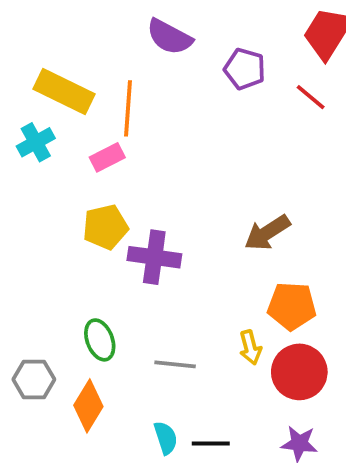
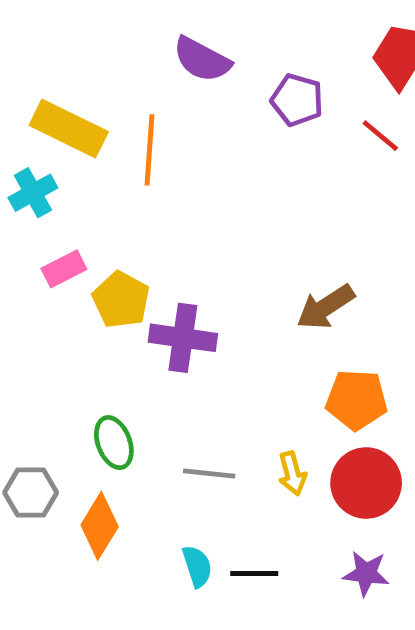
pink rectangle: (107, 157) -> (64, 269), moved
yellow pentagon: (105, 227) -> (121, 300), turned -30
yellow arrow: (250, 347) -> (292, 473), moved

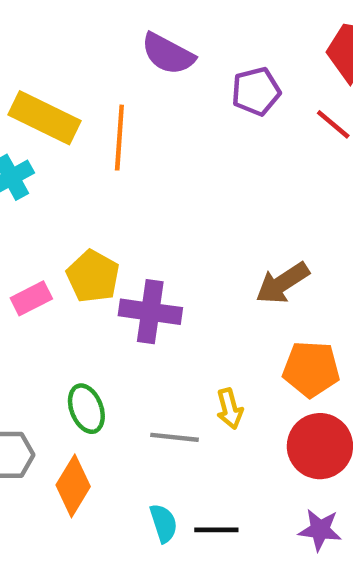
purple pentagon: (297, 100) -> (256, 91), turned -30
pink rectangle: (64, 269) -> (31, 298), moved
yellow arrow: (292, 473) -> (230, 409), moved

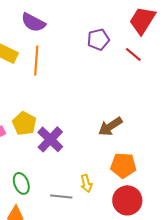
purple semicircle: (168, 54) -> (33, 22), moved
purple cross: (150, 312) -> (50, 139), turned 36

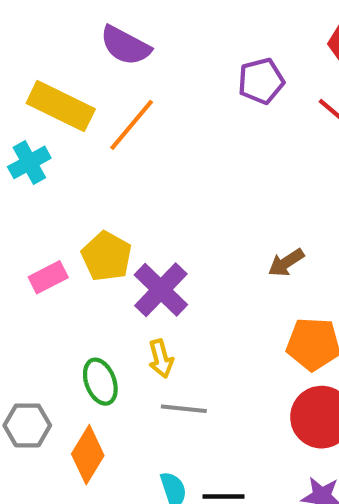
orange line: (36, 60) -> (132, 125), turned 36
brown arrow: (110, 126) -> (286, 263), size x0.7
yellow arrow: (86, 183) -> (161, 359), moved

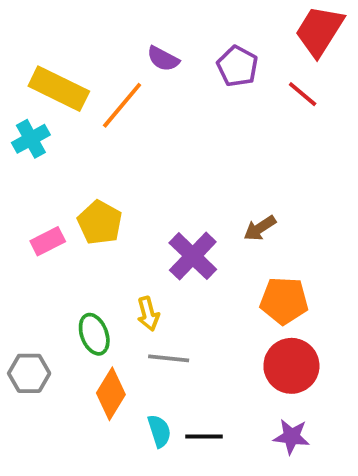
purple semicircle: (125, 46) -> (163, 59), moved, size x0.7
purple pentagon: (261, 81) -> (237, 66), turned -30
purple cross: (161, 290) -> (193, 256), moved
orange diamond: (88, 455) -> (111, 394), moved

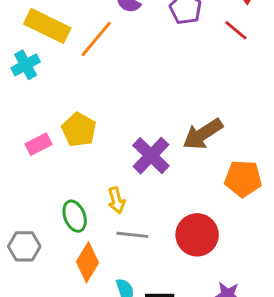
brown arrow: (260, 228) -> (203, 134), size x1.6
orange pentagon: (284, 301) -> (243, 179), moved
red circle: (291, 366) -> (197, 235), moved

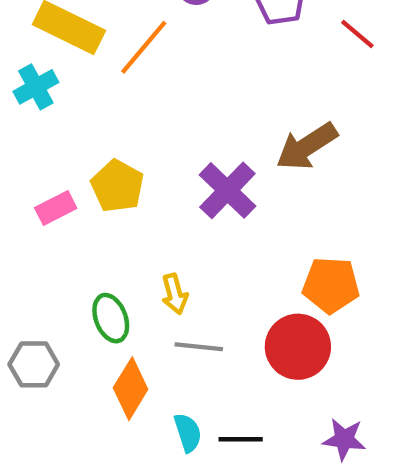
brown arrow: (203, 134) -> (307, 146), moved
purple cross: (151, 156) -> (227, 190), moved
orange pentagon: (243, 179) -> (331, 285), moved

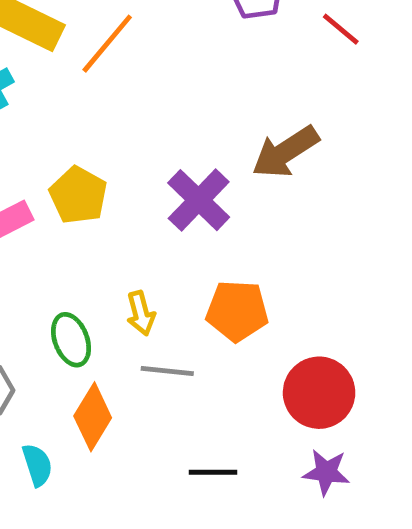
orange pentagon: (331, 285) -> (237, 311), moved
red circle: (298, 347) -> (319, 393), moved
cyan semicircle: (188, 433) -> (37, 465), moved

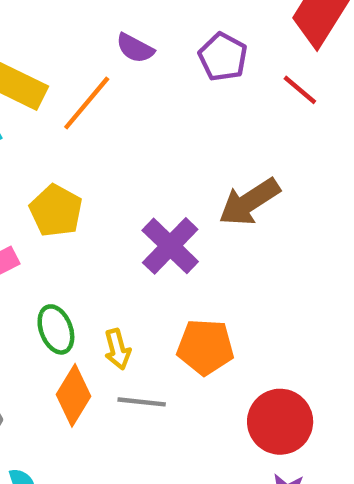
yellow pentagon: (78, 195) -> (56, 211), moved
green ellipse: (71, 340) -> (56, 329), moved
orange diamond: (93, 417) -> (74, 395), moved

